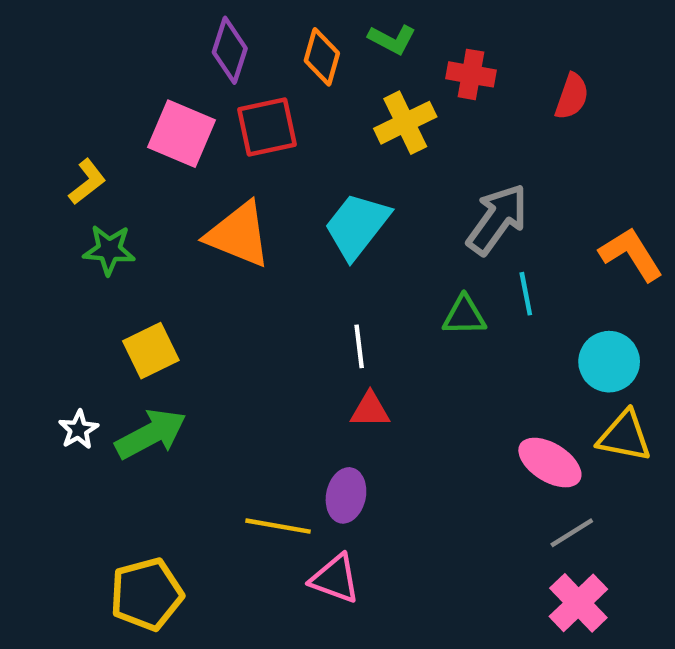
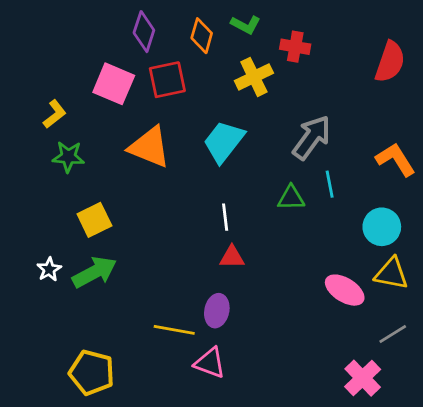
red semicircle: (572, 96) -> (390, 62), moved, size x1.4
gray line: (572, 533) -> (393, 334), moved
yellow pentagon: (146, 594) -> (92, 373), turned 30

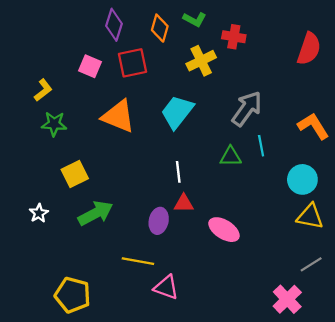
pink square: (114, 84) -> (90, 66), size x0.7
green arrow: (94, 272) -> (95, 213), moved
pink ellipse: (345, 290) -> (224, 230), moved
purple ellipse: (217, 311) -> (159, 221), moved

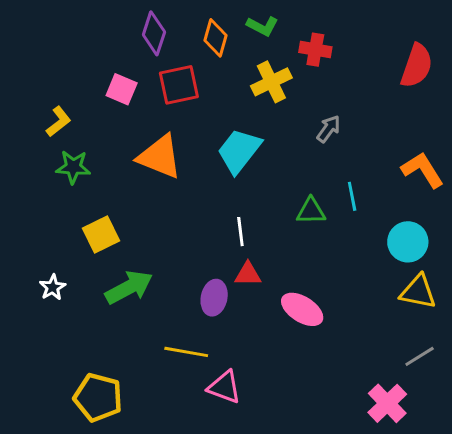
gray arrow: (247, 109) -> (329, 129), moved, size x0.6

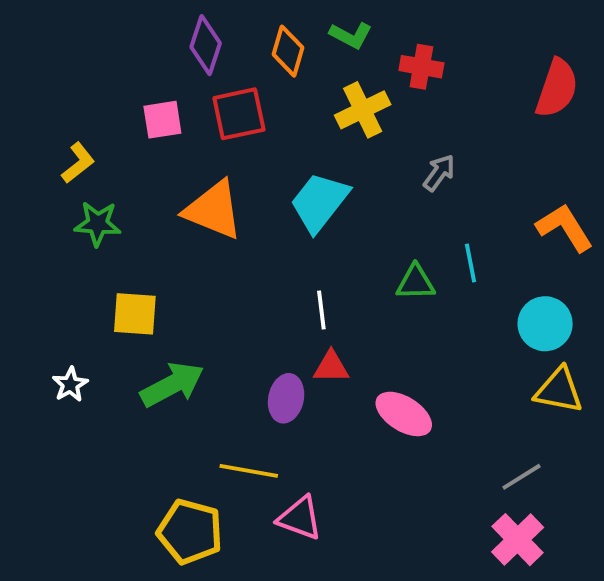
pink square: (122, 89) -> (162, 120), turned -32
yellow square: (101, 235) -> (135, 314), turned 30
gray line: (420, 356) -> (522, 477), moved
yellow pentagon: (98, 397) -> (190, 532), moved

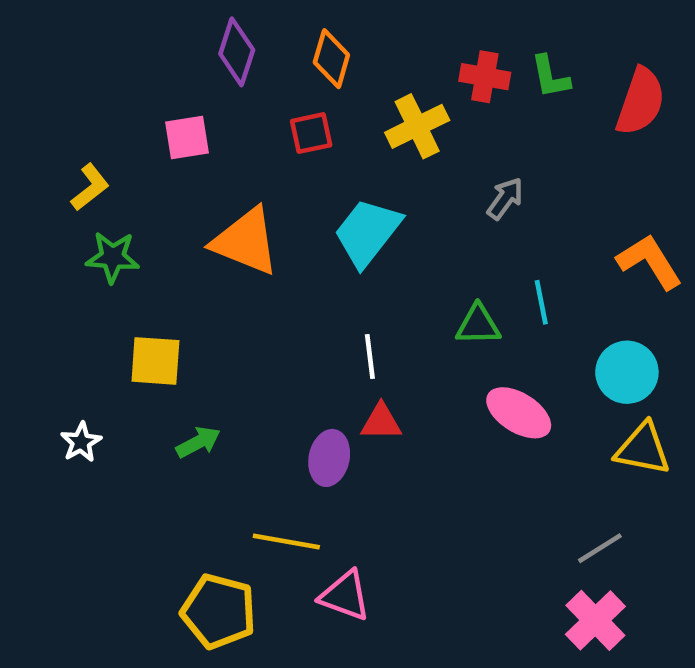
green L-shape: (351, 35) -> (550, 77), moved, turned 51
red square: (239, 114) -> (311, 133), moved, size x0.7
green arrow: (172, 385) -> (198, 442), size x0.6
pink ellipse: (404, 414) -> (519, 413), moved

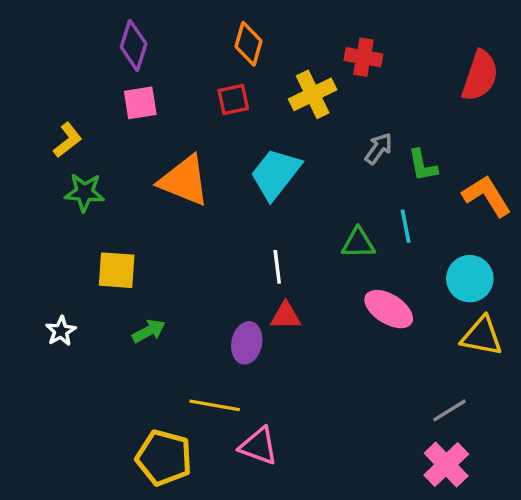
purple diamond: (237, 52) -> (134, 45), moved
green L-shape: (550, 77) -> (423, 165), moved

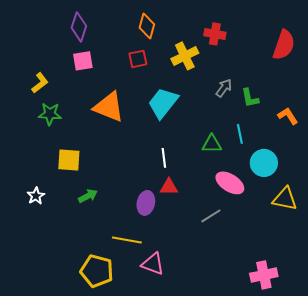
orange L-shape: (487, 196) -> (288, 116), size x0.7
cyan circle: (470, 279) -> (264, 163), moved
gray line: (450, 410) -> (211, 216), moved
pink cross: (446, 465) -> (264, 275), turned 32

